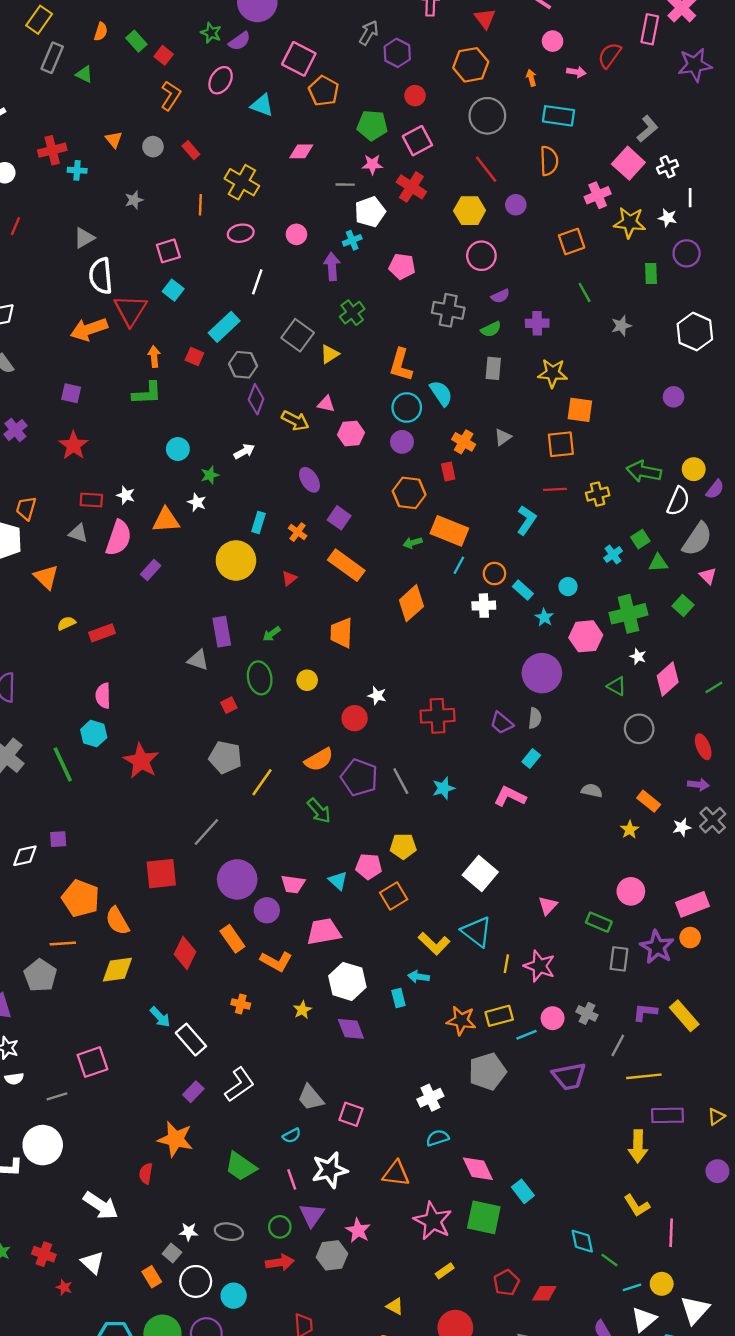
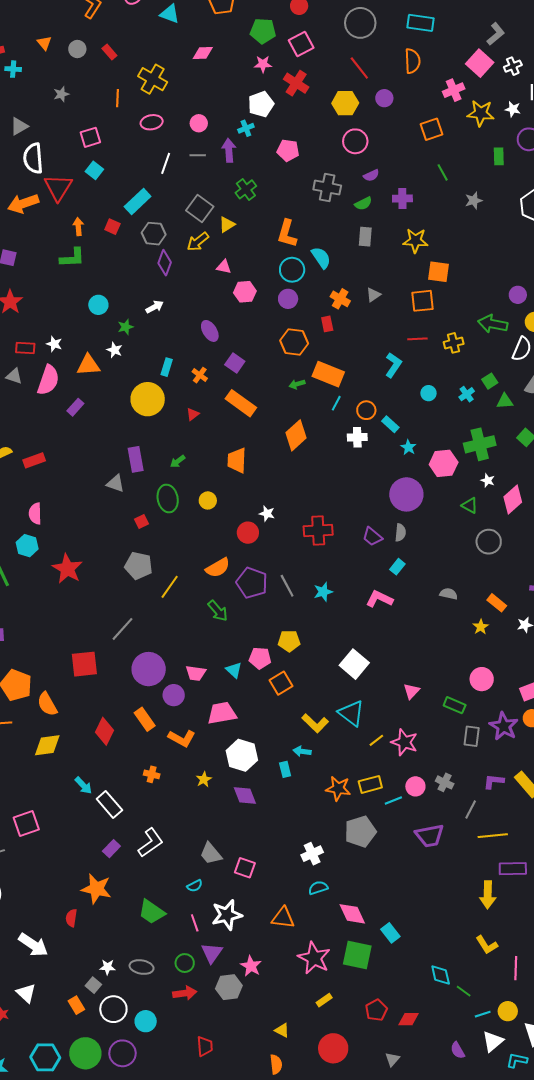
gray line: (345, 185) -> (198, 155), moved
purple circle: (674, 397) -> (518, 295), moved
yellow arrow: (295, 421) -> (198, 242), moved, turned 115
cyan circle: (568, 587) -> (429, 393), moved
yellow line: (506, 964) -> (376, 740), turned 42

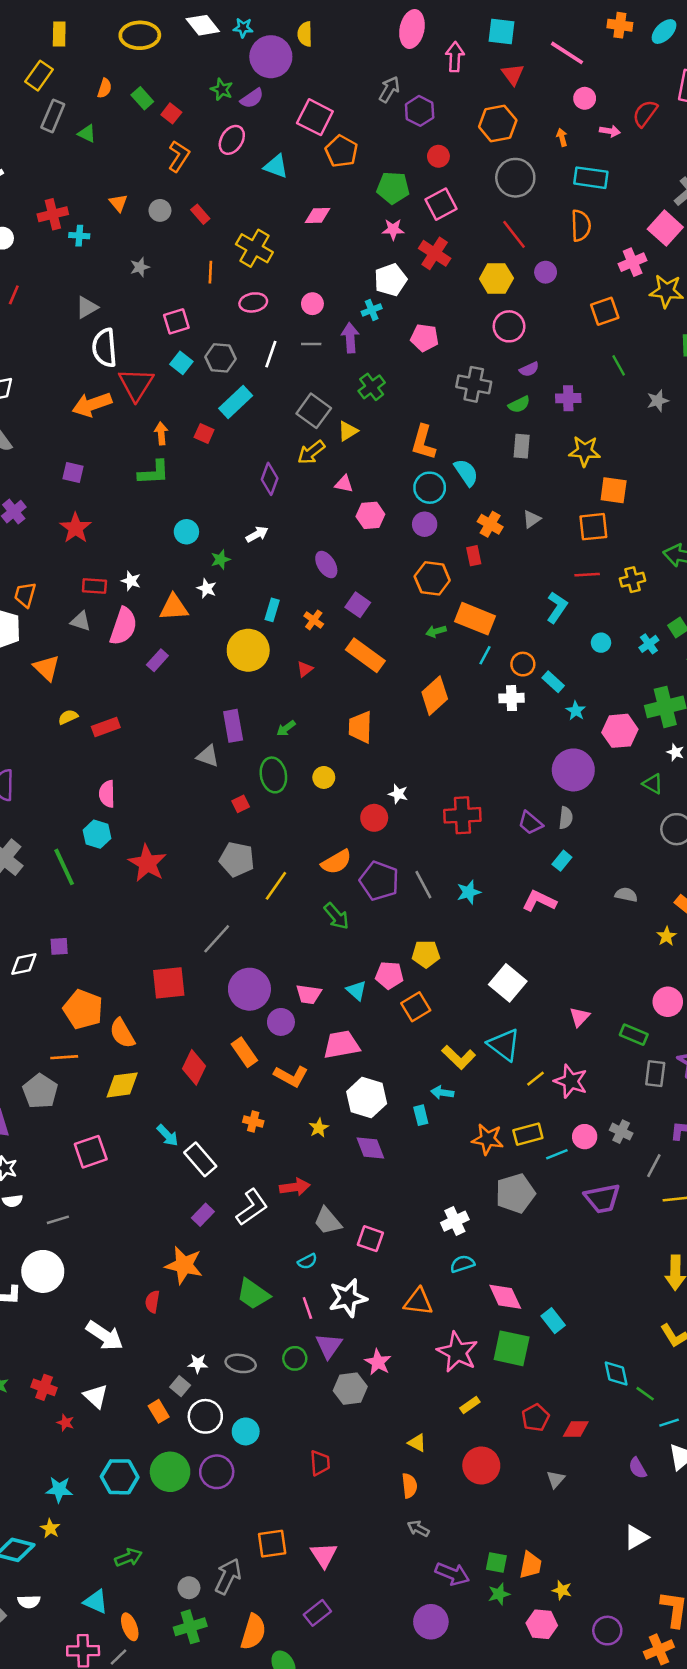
gray hexagon: (154, 234) -> (220, 358), moved
pink square: (26, 824) -> (91, 1152), moved
red arrow: (185, 993) -> (295, 1187), moved

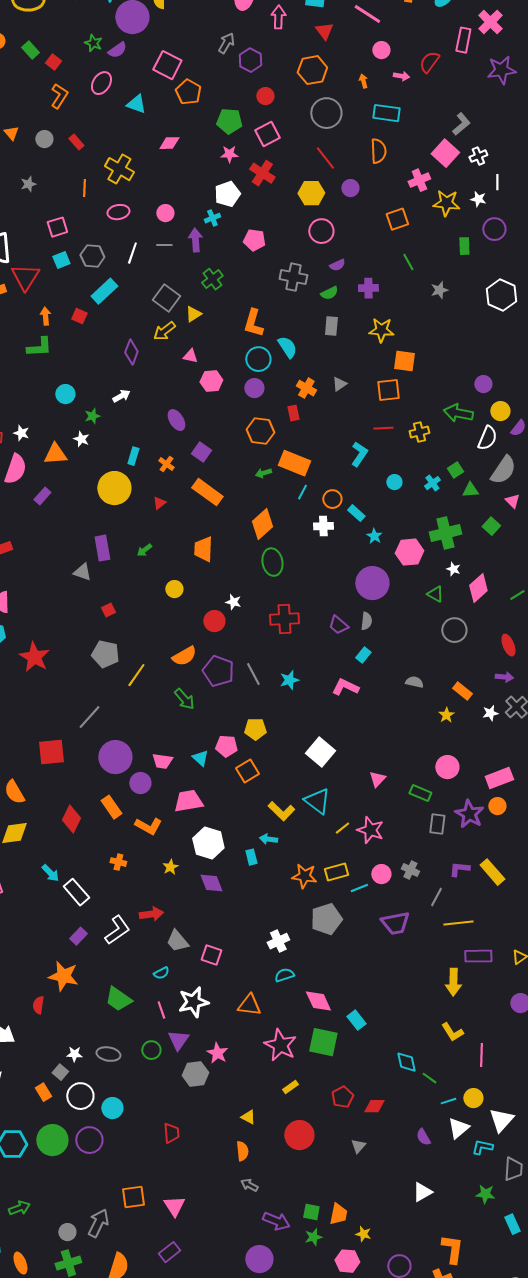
cyan square: (181, 363) -> (61, 260), turned 30
green ellipse: (273, 775) -> (272, 562), moved

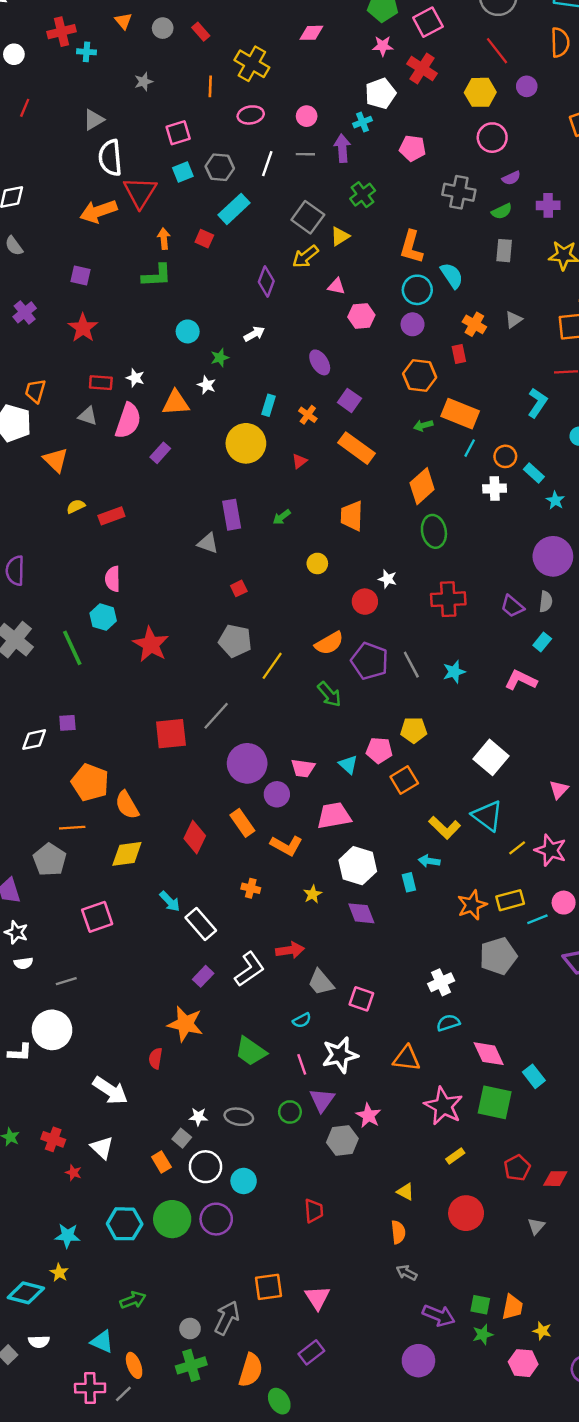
red square: (51, 752) -> (171, 734), moved
orange star: (304, 876) -> (472, 905), turned -30

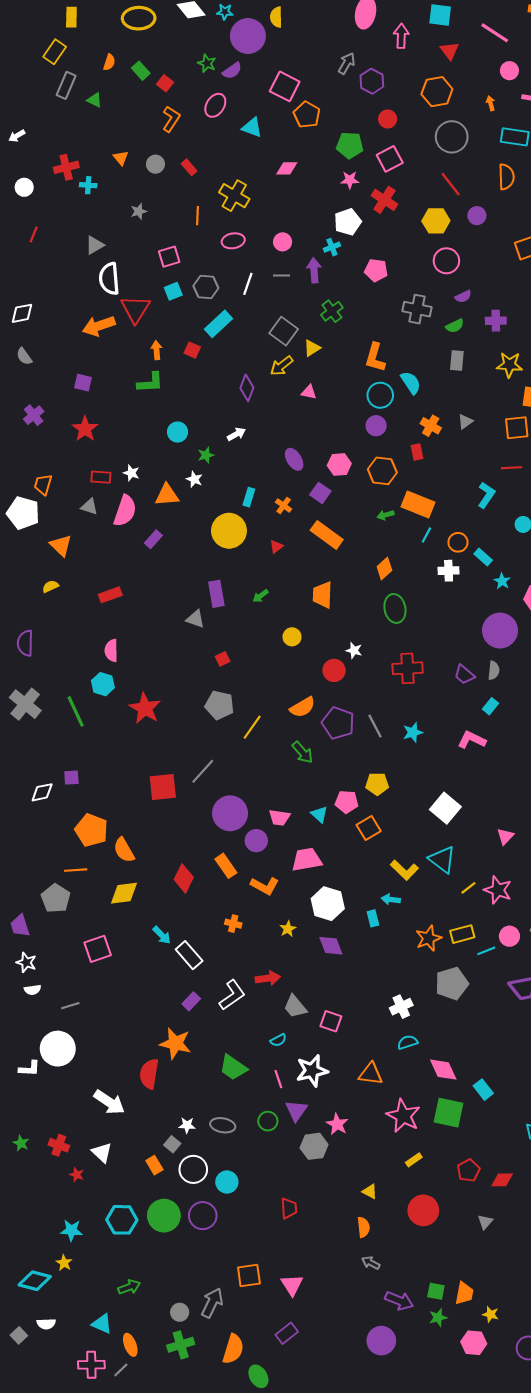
pink hexagon: (361, 316) -> (339, 465), moved
orange diamond: (422, 486) -> (384, 569), size x0.7
yellow semicircle: (76, 506) -> (50, 586), moved
red semicircle: (156, 1058) -> (149, 1074), size x1.6

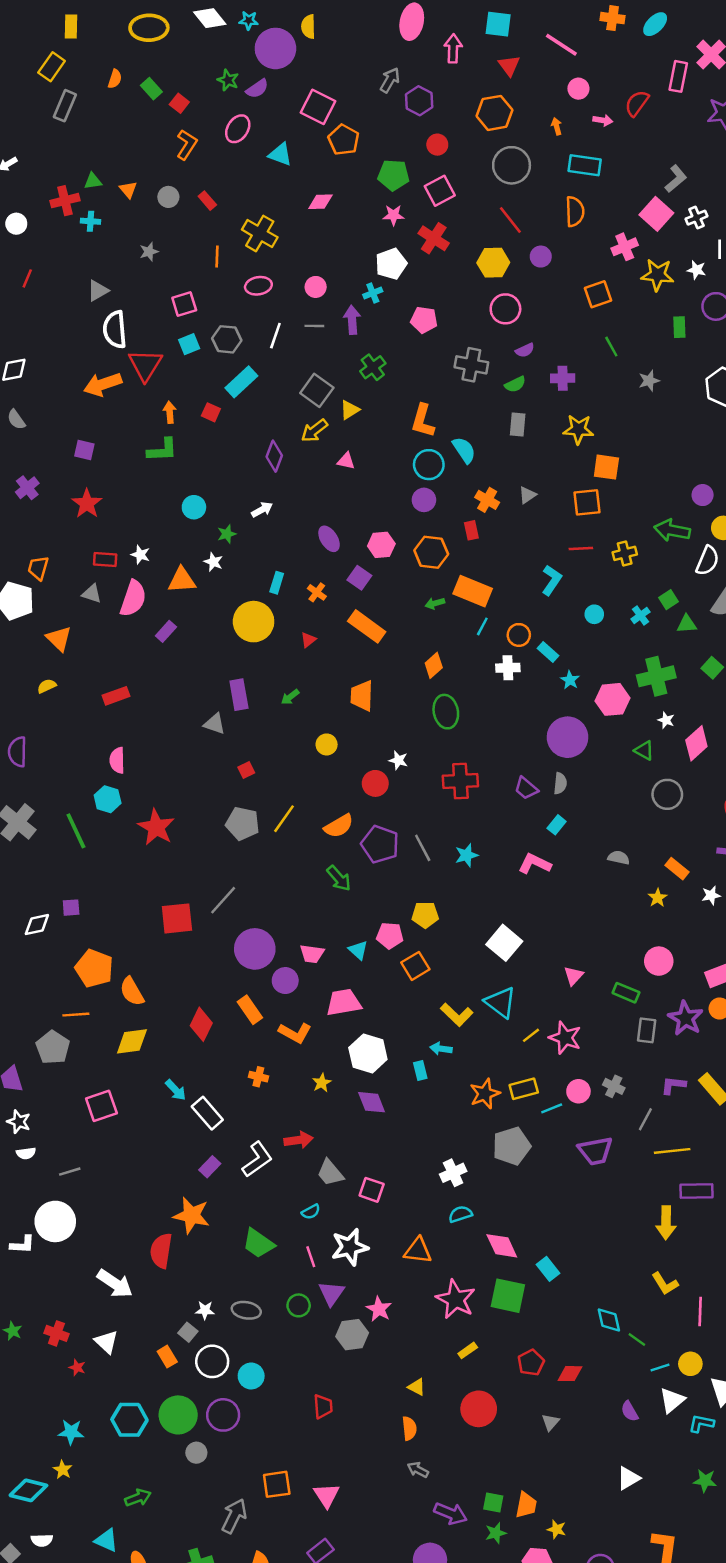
green triangle: (95, 100) -> (93, 181), moved, turned -35
yellow line: (252, 727) -> (284, 819), moved
gray circle: (180, 1312) -> (196, 1453), moved

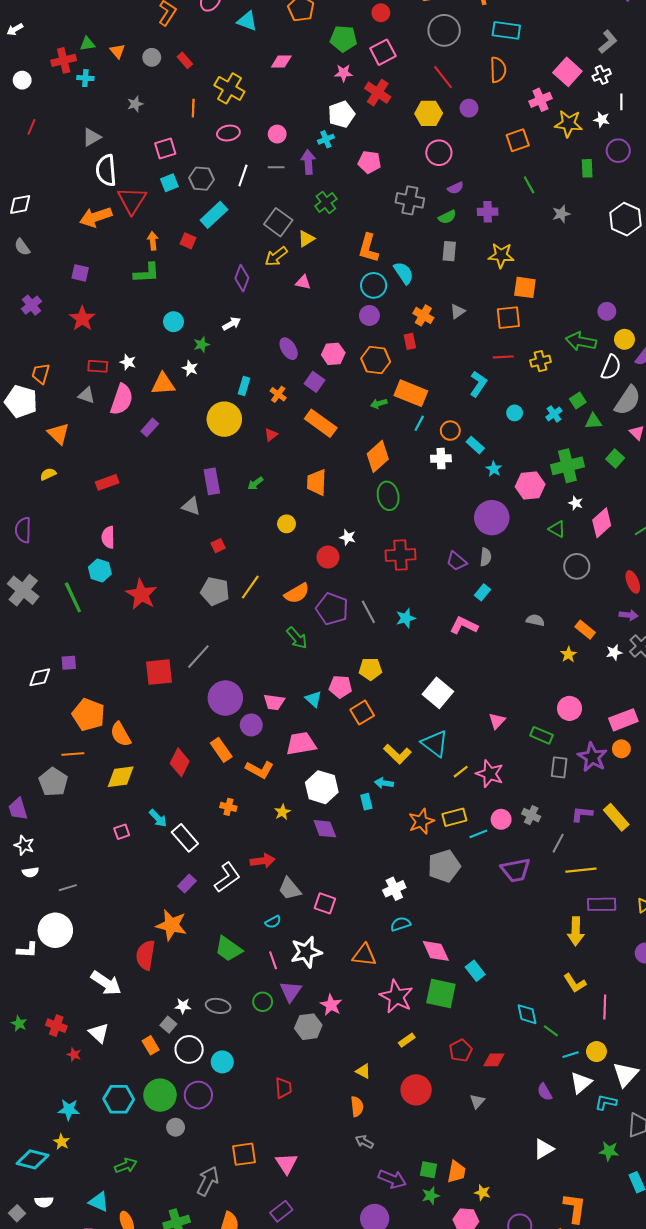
gray L-shape: (676, 179) -> (608, 42), moved
orange diamond: (434, 665) -> (378, 456), size x1.4
pink square: (101, 1106) -> (122, 832), moved, size x0.6

